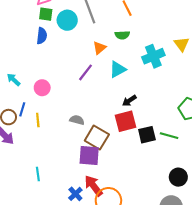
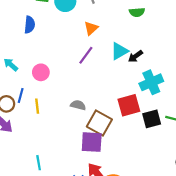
green semicircle: (122, 35) -> (137, 12), moved
blue semicircle: (42, 36) -> (30, 25), moved
orange triangle: (99, 48) -> (91, 28), moved
cyan cross: (153, 56) -> (151, 82), moved
black arrow: (129, 101) -> (135, 56), moved

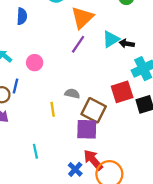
orange triangle: (91, 28) -> (82, 18), size x1.6
black arrow: (135, 56) -> (127, 44), turned 48
yellow line: (37, 106) -> (53, 109), moved

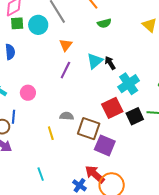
orange triangle: (82, 18) -> (66, 45), size x0.6
black arrow: (127, 44) -> (110, 63), turned 56
purple square: (87, 129) -> (105, 145), moved, turned 30

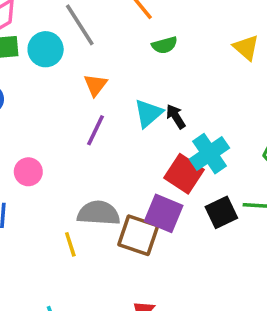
red square: (112, 108) -> (184, 174), moved, turned -30
gray semicircle: (67, 116) -> (99, 213), size x1.6
purple square: (105, 145) -> (164, 213), moved

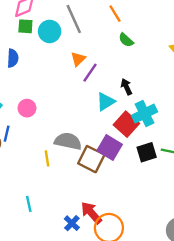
green semicircle: (165, 45) -> (126, 40), turned 49
cyan triangle: (148, 113) -> (106, 102), moved
purple line: (95, 130) -> (90, 73), moved

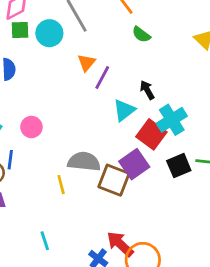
purple square: (110, 147) -> (134, 164), turned 30

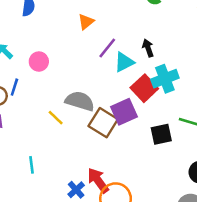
orange triangle: (86, 63) -> (86, 22), moved
purple line: (102, 77) -> (107, 48), moved
black square: (179, 166) -> (161, 134), moved
yellow line: (61, 185) -> (56, 118), turned -42

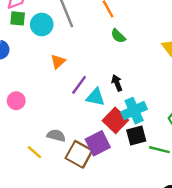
cyan triangle: (124, 62) -> (95, 97), turned 42
gray semicircle: (80, 101) -> (56, 135), size x0.7
black square: (161, 134) -> (136, 135), moved

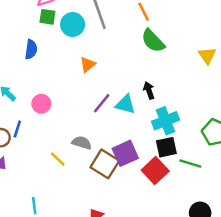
green semicircle: (118, 36) -> (153, 41), size x1.5
purple line: (79, 85) -> (102, 103), moved
red square: (115, 120) -> (155, 171), moved

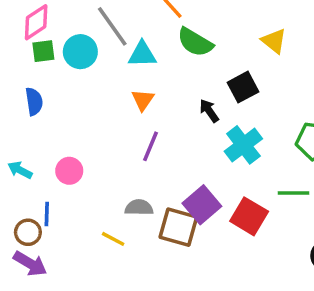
orange triangle: (88, 65) -> (143, 100), moved
cyan triangle: (125, 104) -> (142, 54), moved
black square: (166, 147) -> (243, 87), moved

